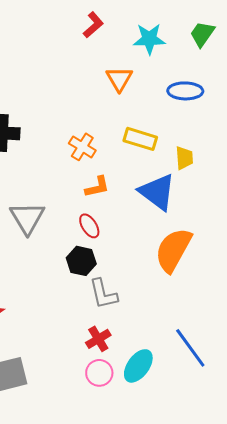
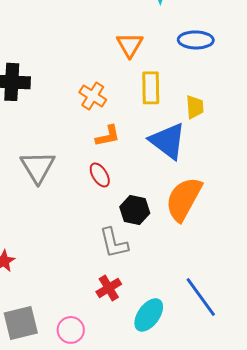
orange triangle: (119, 79) -> (130, 45), moved
yellow rectangle: (140, 139) -> (151, 88), turned 72
black hexagon: (81, 261) -> (135, 210), moved
pink circle: (99, 373) -> (71, 330), moved

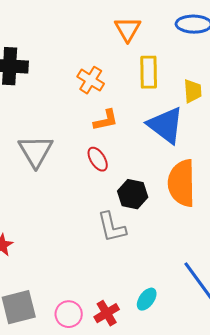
orange semicircle: (184, 199) -> (182, 183), turned -30
red cross: (109, 288) -> (107, 313), moved
cyan ellipse: (149, 315) -> (147, 299), size x0.7

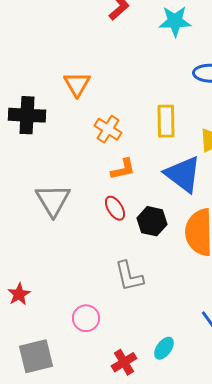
orange triangle: (128, 29) -> (77, 84), moved
black hexagon: (133, 194) -> (152, 221), moved
pink circle: (69, 314) -> (86, 318), moved

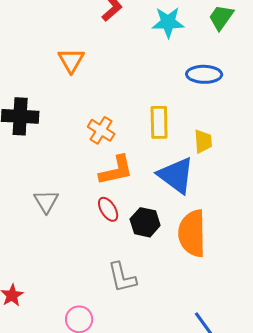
orange triangle: (77, 84) -> (71, 60), moved
orange L-shape: (123, 169) -> (116, 170), size x1.4
gray triangle: (53, 200) -> (46, 201), size x0.7

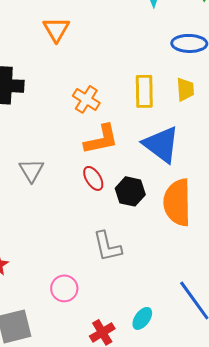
yellow trapezoid: (203, 141) -> (185, 89), moved

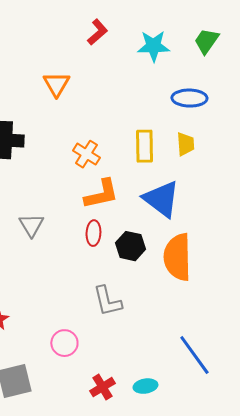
red ellipse: (93, 178) -> (93, 233), turned 35
cyan ellipse: (142, 318) -> (145, 386), moved, turned 45

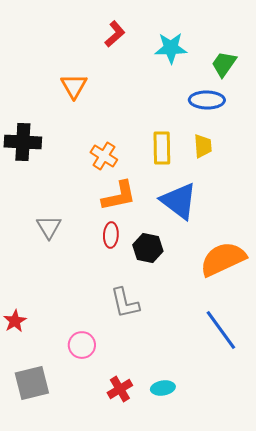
green trapezoid: (206, 41) -> (224, 64), moved
orange semicircle: (177, 257) -> (223, 259), moved, turned 66
blue line: (194, 355) -> (221, 330), moved

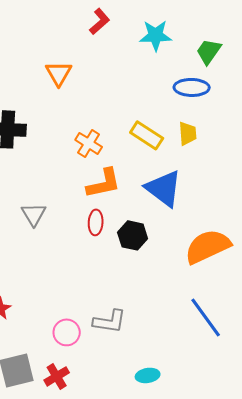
yellow rectangle: (162, 148) -> (147, 135), turned -56
gray L-shape: (125, 303) -> (110, 321), moved, turned -68
red cross: (120, 389) -> (57, 376), moved

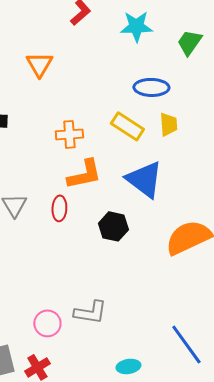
blue ellipse: (192, 87) -> (151, 87), moved
orange cross: (89, 143) -> (69, 134), turned -36
red ellipse: (96, 222) -> (59, 208), moved
blue line: (206, 317) -> (186, 344), moved

